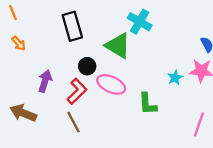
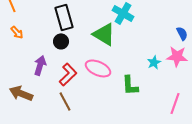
black circle: (87, 66) -> (61, 41), moved

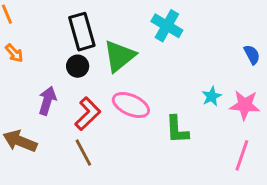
green triangle: (104, 34) -> (119, 56), moved, turned 50
pink star: (177, 56) -> (245, 105), moved

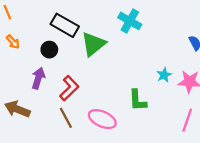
black rectangle: (82, 32) -> (65, 25), turned -44
black circle: (78, 66) -> (49, 50), moved
pink ellipse: (131, 105) -> (102, 119), moved

